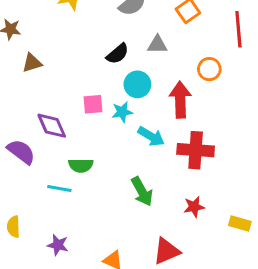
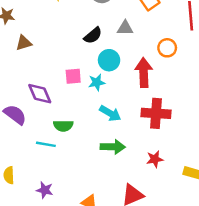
cyan arrow: (151, 136) -> (110, 113), moved
green arrow: (142, 191) -> (113, 147), turned -60

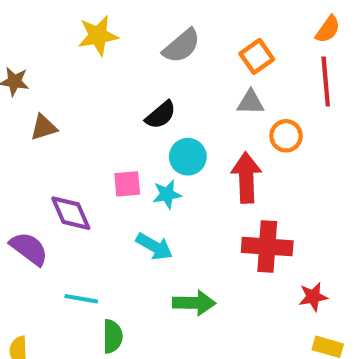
gray triangle: (125, 28) -> (250, 102), moved
cyan arrow: (110, 113) -> (154, 247), moved
green semicircle: (63, 126) -> (113, 336), moved, turned -90
red star: (155, 159) -> (313, 297), moved

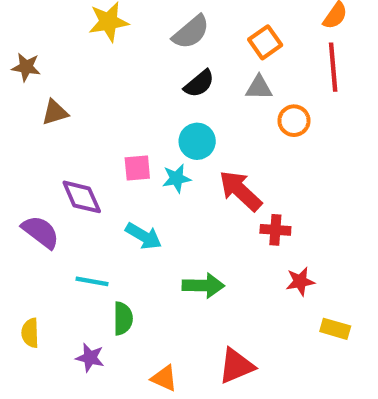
black semicircle: (161, 115) -> (199, 84), moved
red arrow: (246, 178) -> (240, 191), moved, turned -45
cyan arrow: (154, 247) -> (144, 236), moved
red cross: (267, 247) -> (275, 230), size x0.6
red star: (313, 297) -> (300, 281), moved

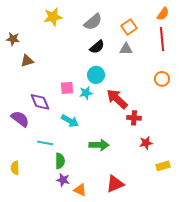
orange circle: (294, 121) -> (162, 79), moved
yellow rectangle: (335, 329) -> (163, 166), turned -32
purple star: (90, 358) -> (63, 180), moved

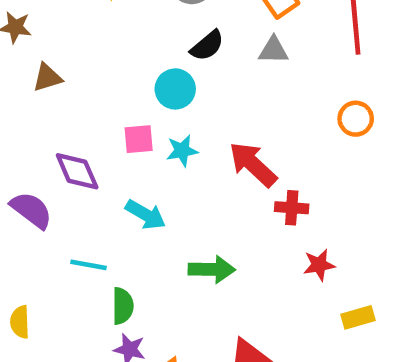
cyan circle: (96, 75) -> (175, 89), moved

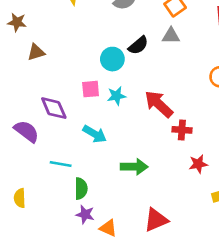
black semicircle: (207, 46) -> (138, 45), moved

